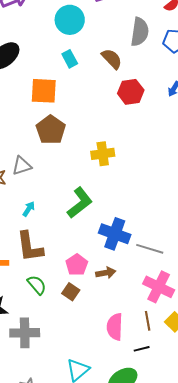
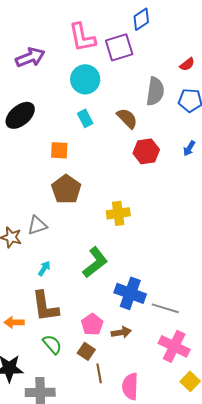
orange square: (44, 91) -> (59, 150), size x0.7
brown line: (148, 321) -> (99, 373), moved

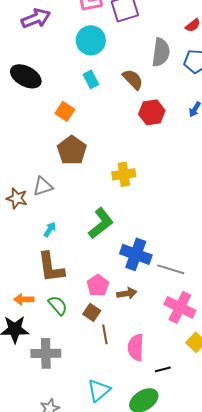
black ellipse: (20, 115) -> (26, 76), turned 68
orange square: (59, 150) -> (65, 111), turned 30
orange arrow: (14, 322) -> (24, 299), moved

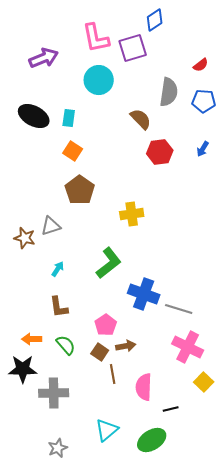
cyan rectangle: (91, 79) -> (69, 118), moved, turned 36
brown L-shape: (51, 267) -> (59, 307), size x0.7
brown arrow: (127, 293) -> (126, 346), moved

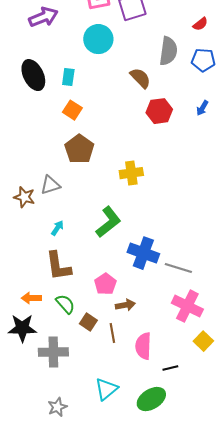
black ellipse: (34, 116) -> (33, 75), turned 36
brown L-shape: (59, 307) -> (58, 266), size x1.4
brown square: (100, 352) -> (88, 322), moved

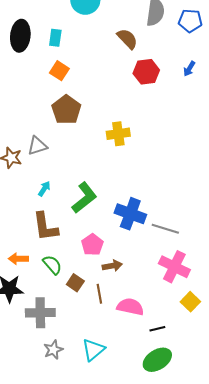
black ellipse: (33, 75) -> (20, 36), turned 32
green L-shape: (108, 222) -> (84, 198), moved
pink semicircle: (143, 346) -> (130, 307), turned 100
green ellipse: (151, 399) -> (157, 360), moved
gray star: (57, 407) -> (53, 350), moved

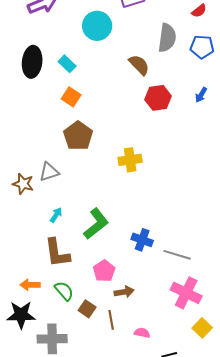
cyan rectangle: (55, 38) -> (67, 64), turned -54
blue cross: (130, 214) -> (142, 240), size x0.7
pink semicircle: (130, 307) -> (142, 333), size x0.6

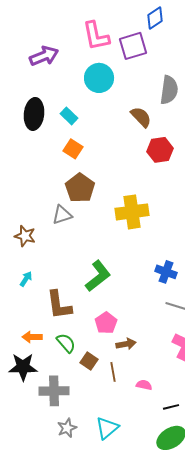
yellow cross: (130, 160) -> (132, 212), size x1.4
gray triangle: (49, 172) -> (62, 215), moved
cyan arrow: (56, 215) -> (26, 279), moved
blue cross: (142, 240) -> (166, 272), moved

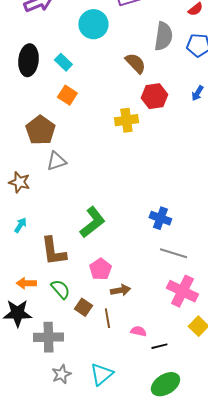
brown pentagon: (80, 188) -> (40, 130), moved
yellow cross: (132, 212) -> (126, 120), moved, size x0.7
black line: (171, 407) -> (159, 346), moved

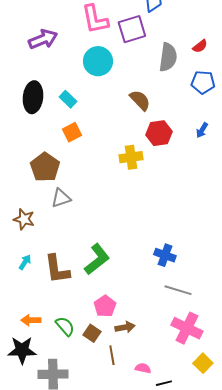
gray semicircle: (163, 36) -> (168, 57), moved
orange square: (67, 95) -> (72, 132), turned 30
brown L-shape: (53, 251) -> (57, 269), moved
brown square: (83, 307) -> (92, 333), moved

